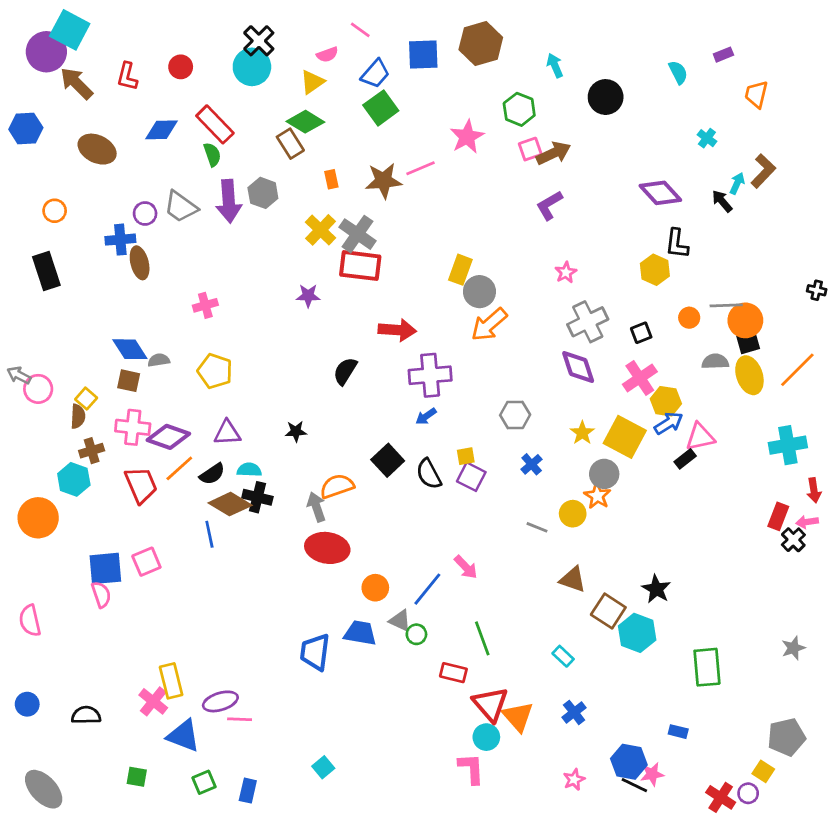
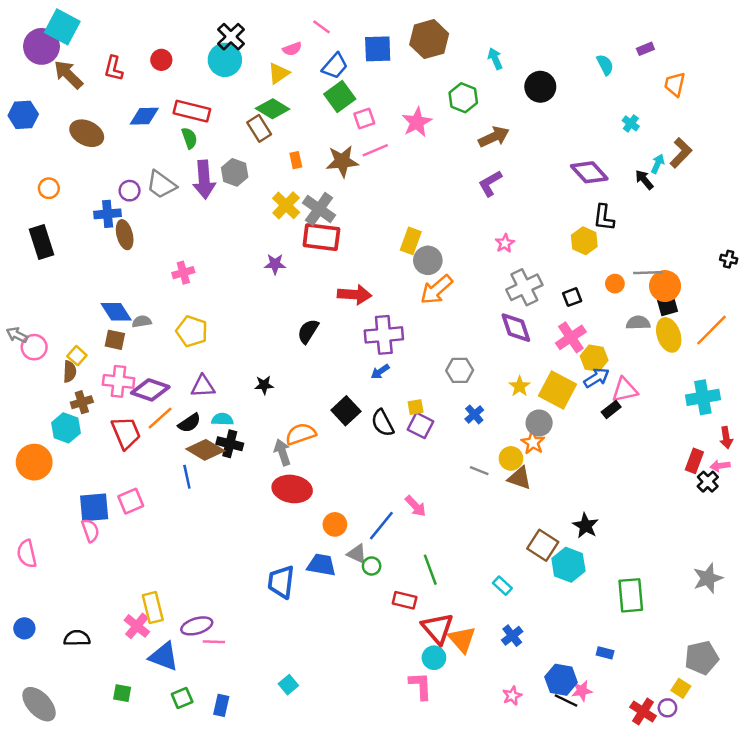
red rectangle: (215, 124) -> (192, 111), turned -32
pink square: (530, 149) -> (364, 119), moved
brown triangle: (573, 579) -> (520, 478), moved
gray star: (793, 648) -> (708, 578), size x1.4

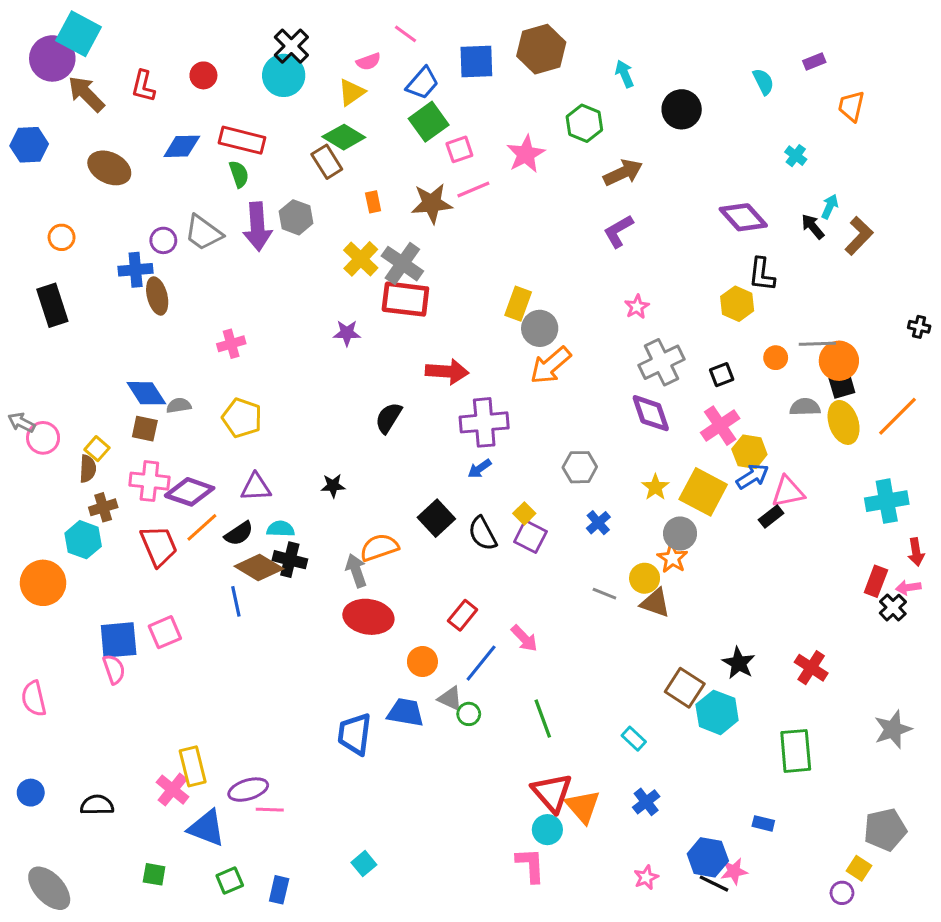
brown L-shape: (681, 153) -> (859, 236), moved
yellow square: (416, 407) -> (524, 513), turned -35
red rectangle: (405, 600) -> (463, 615), moved, turned -65
red cross: (643, 711) -> (811, 668), moved

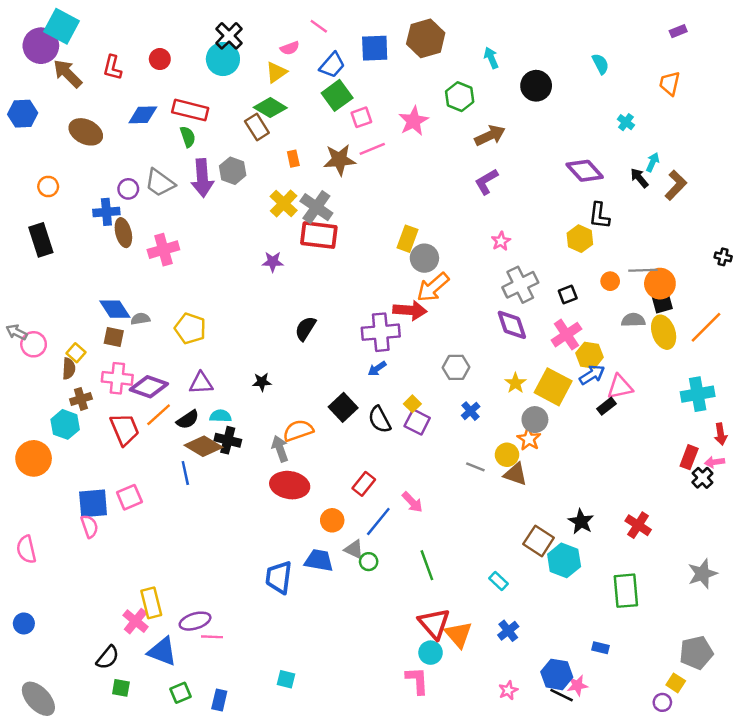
purple rectangle: (814, 62) -> (678, 31), moved
pink cross: (231, 344) -> (163, 250), moved, size x1.4
red arrow: (447, 372) -> (410, 310), moved
black semicircle: (97, 805) -> (108, 657), moved, turned 130
cyan square: (364, 864) -> (286, 679), turned -36

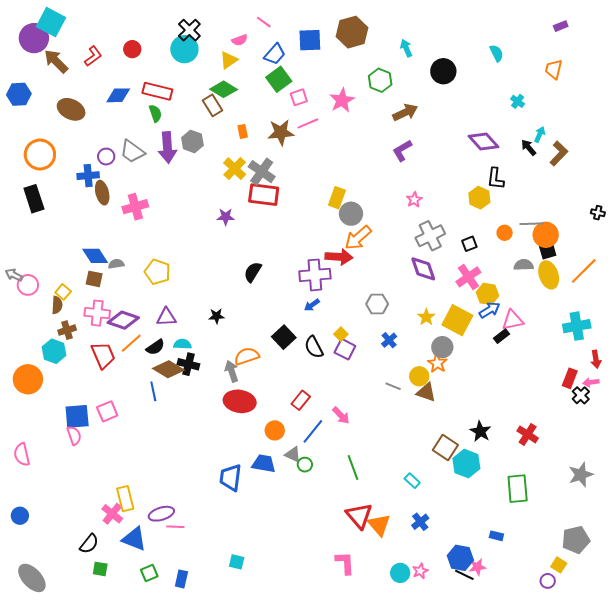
red L-shape: (112, 68) -> (93, 56), turned -140
orange circle: (48, 186) -> (40, 155), size x1.8
cyan circle: (431, 653) -> (400, 573), moved

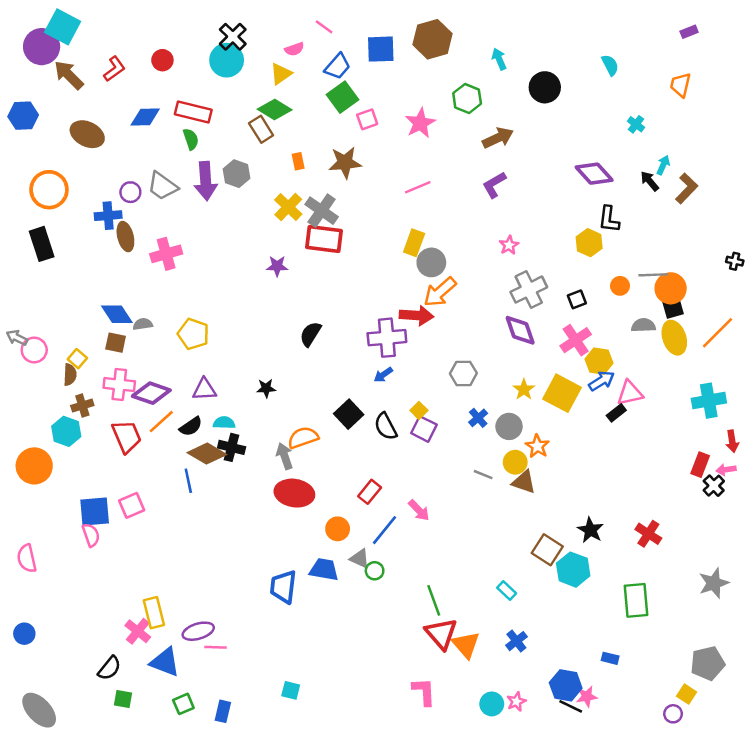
pink line: (308, 123) -> (418, 187), moved
gray circle: (442, 347) -> (509, 426), moved
green line: (353, 468) -> (434, 600), moved

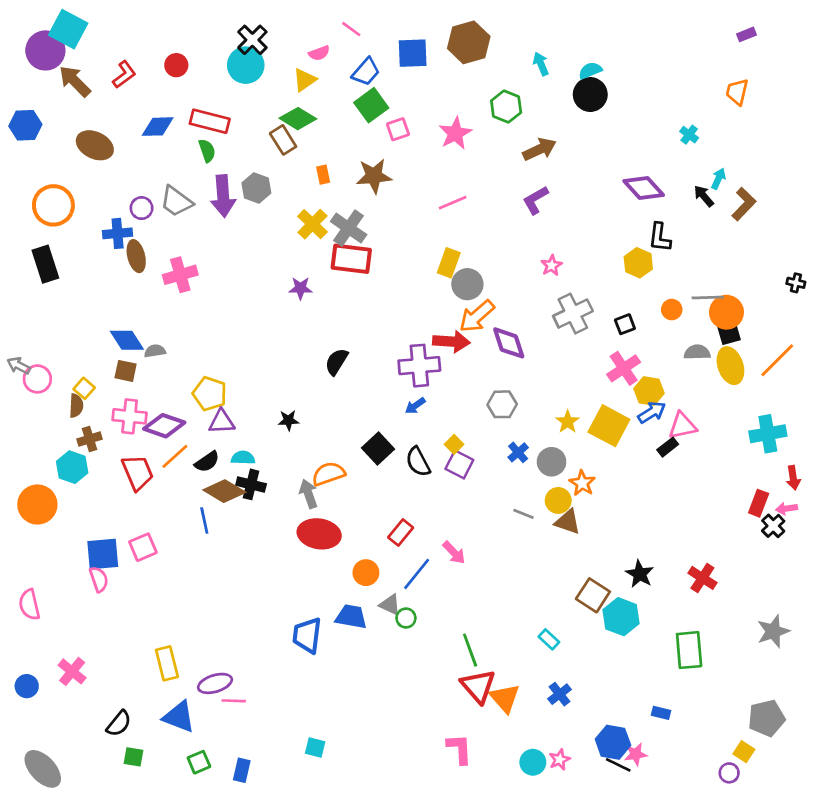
cyan semicircle: (610, 65) -> (590, 70), moved, turned -85
purple diamond: (520, 330) -> (509, 343), moved
yellow pentagon: (193, 334) -> (210, 394), moved
pink cross: (138, 631) -> (72, 671), moved

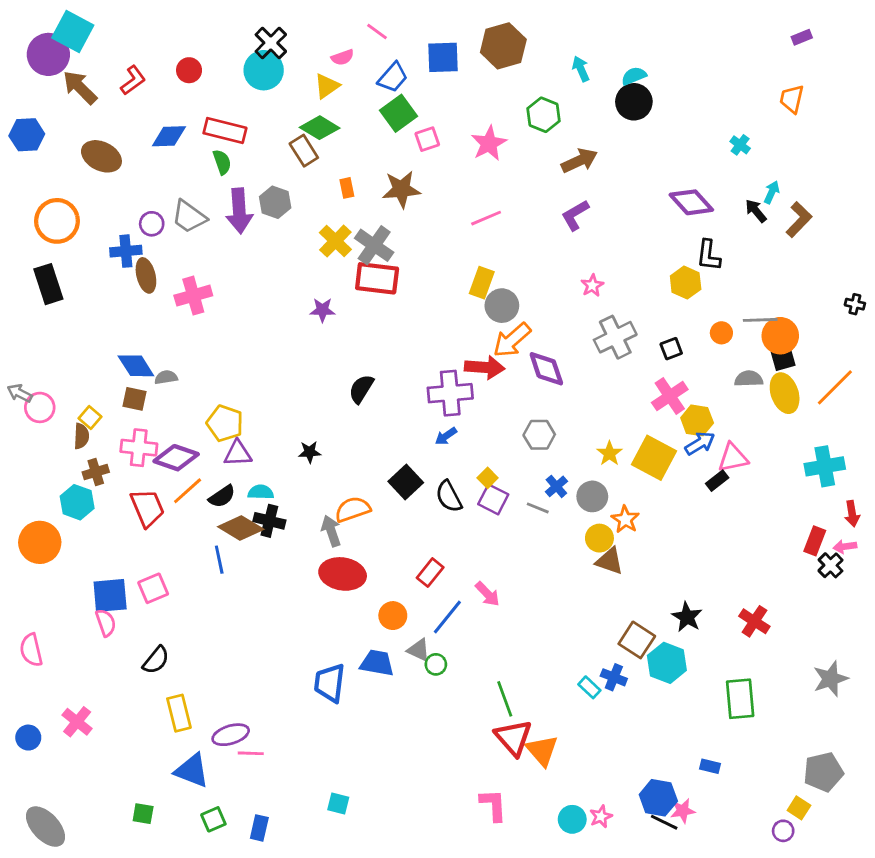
gray line: (523, 514) -> (538, 508), moved
blue cross: (560, 694) -> (614, 677), moved, turned -30
black semicircle: (119, 724) -> (156, 660), moved

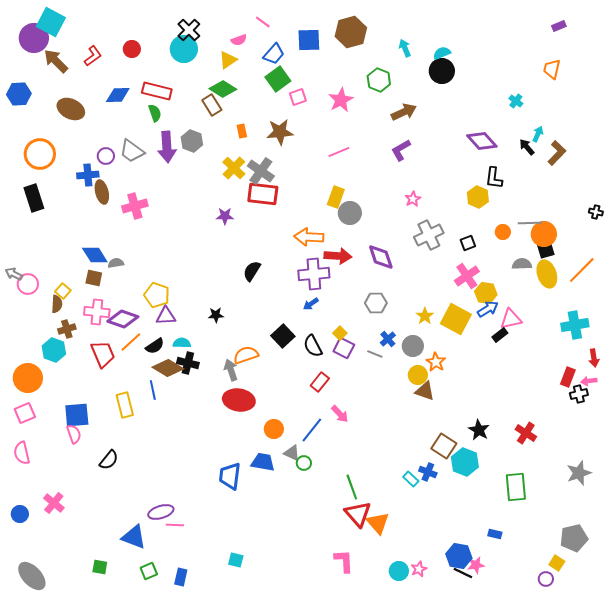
orange arrow: (512, 340) -> (309, 237), moved, turned 44
black cross: (831, 565) -> (579, 394), turned 30
red rectangle: (430, 573) -> (320, 382), moved
pink square: (153, 588) -> (25, 413), moved
yellow rectangle: (179, 713) -> (125, 405), moved

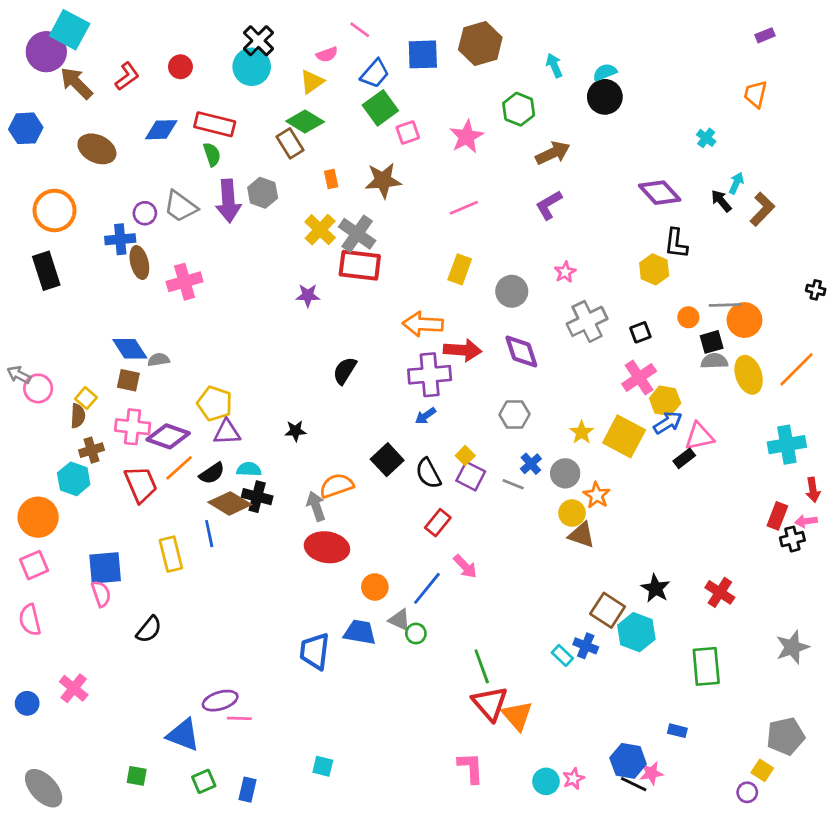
gray circle: (350, 213) -> (512, 291), moved
black square: (546, 250) -> (712, 342), moved

